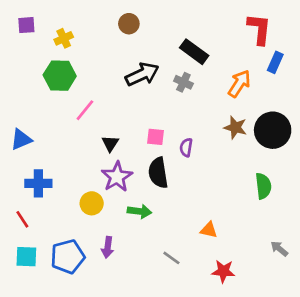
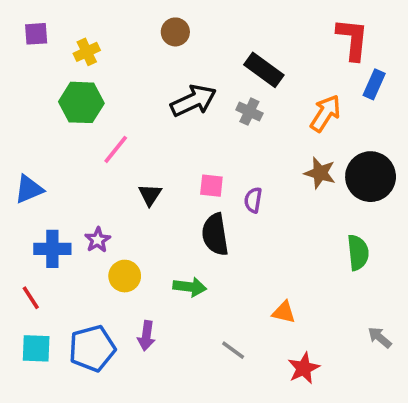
purple star: (117, 177) -> (98, 240), moved, size x0.6
red star: (223, 271) -> (304, 368), turned -30

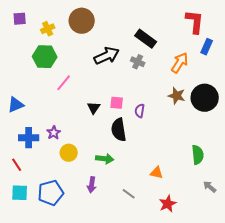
brown circle: (175, 32) -> (82, 21), moved, size x1.6
black triangle: (150, 195) -> (94, 108), moved
green semicircle: (358, 253) -> (198, 155), moved
purple arrow: (146, 336) -> (92, 185), moved

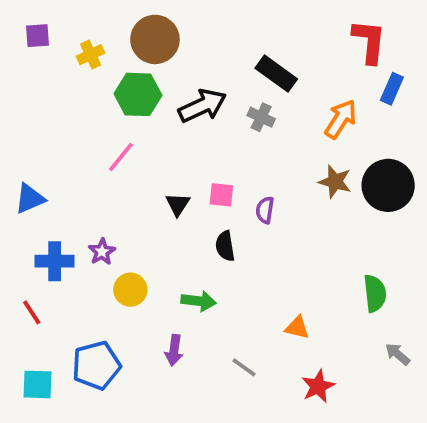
green hexagon: (45, 57) -> (138, 94), moved
black semicircle: (119, 130) -> (225, 246), size x0.7
cyan square: (20, 193) -> (37, 384), moved

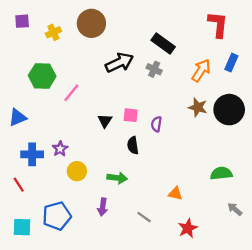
blue rectangle: (392, 89) -> (231, 63), moved
green hexagon: (138, 94) -> (42, 76), moved
green semicircle: (375, 293) -> (221, 173), turned -90

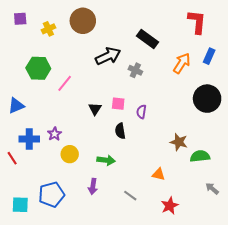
gray cross: (154, 69) -> (135, 70), moved
brown star: (198, 107) -> (179, 142), moved
red line: (19, 185) -> (12, 158), moved

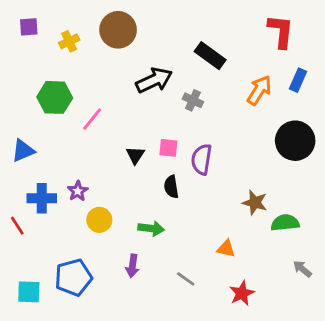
purple semicircle: (141, 112) -> (202, 159), size x1.5

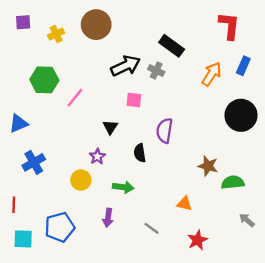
gray cross: (193, 100) -> (156, 71), moved
pink square: (168, 148) -> (134, 100), moved
purple star: (78, 191) -> (97, 156), moved
blue cross: (42, 198) -> (34, 162), turned -30
red line: (17, 226) -> (14, 205), moved, turned 35

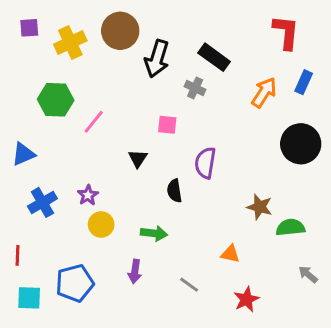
yellow cross: (56, 34) -> (70, 43), size x1.5
black arrow: (126, 66) -> (157, 59), moved, turned 132
purple star: (97, 156) -> (88, 195), moved

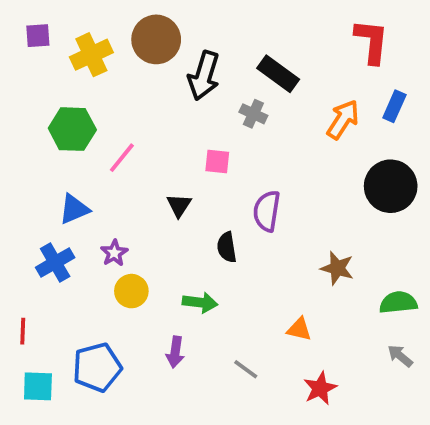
blue triangle: (23, 154) -> (74, 209), moved
green semicircle: (290, 227) -> (398, 303), moved

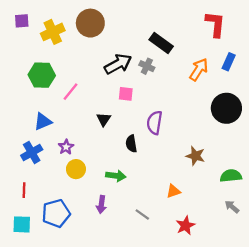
black arrow: (204, 76) -> (118, 64), moved, turned -136
orange triangle: (299, 329) -> (173, 191), turned -32
red line: (23, 331) -> (24, 190), moved

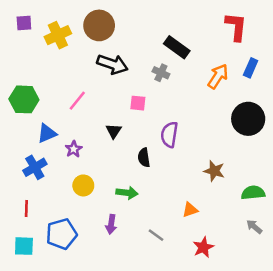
black arrow: (118, 64) -> (112, 64), moved, turned 48
green hexagon: (42, 75) -> (24, 99), moved
purple star: (66, 147) -> (74, 149), moved

